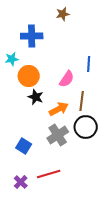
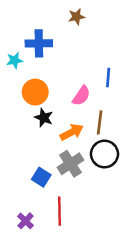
cyan star: (12, 59) -> (15, 60), moved
blue square: (24, 146) -> (41, 177), moved
red line: (49, 174) -> (60, 211), turned -75

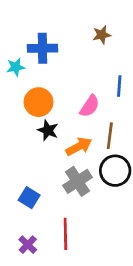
brown star: (77, 17) -> (102, 35), moved
blue square: (41, 177) -> (29, 198), moved

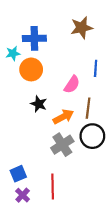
brown star: (102, 35) -> (82, 28), size x1.5
orange circle: (38, 102) -> (31, 69), moved
blue square: (29, 198) -> (18, 174), moved, turned 35

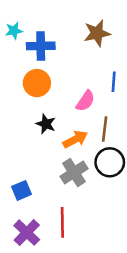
cyan star: (13, 53) -> (14, 31), moved
blue square: (18, 174) -> (22, 190), moved
purple cross: (23, 195) -> (27, 233), size x1.5

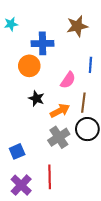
blue cross: (41, 46) -> (43, 43), moved

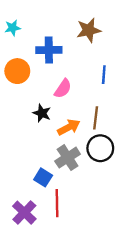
orange circle: (29, 66) -> (17, 71), moved
pink semicircle: (68, 80) -> (63, 89), moved
blue square: (17, 151) -> (43, 177), moved, turned -35

